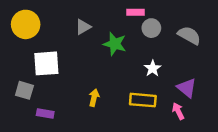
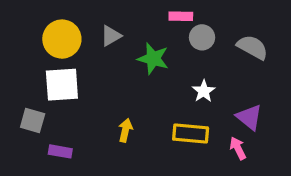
yellow circle: (26, 24) -> (62, 39), moved

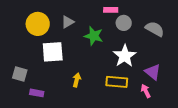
white square: (62, 85) -> (53, 52), moved
white star: (204, 91) -> (125, 56), size x1.6

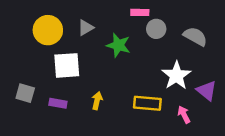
white star: (125, 56) -> (176, 75), moved
purple triangle: (153, 72) -> (207, 91), moved
purple rectangle: (37, 93) -> (58, 103), moved

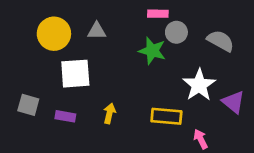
gray triangle: (86, 28) -> (97, 31), turned 30
green star: (118, 45) -> (152, 51), moved
pink arrow: (184, 115) -> (201, 139), moved

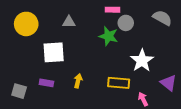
yellow circle: (54, 34) -> (26, 24), moved
gray semicircle: (221, 41) -> (162, 18), moved
purple triangle: (233, 102) -> (168, 83), moved
gray square: (28, 105) -> (19, 91), moved

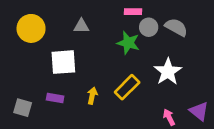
gray semicircle: (162, 18) -> (176, 27), moved
yellow rectangle: (119, 83) -> (127, 87), moved, turned -50
purple triangle: (168, 83) -> (199, 111), moved

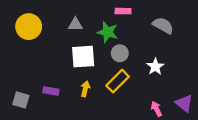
gray circle: (149, 27) -> (120, 53), moved
green star: (128, 43) -> (108, 32), moved
white square: (63, 62) -> (83, 57), moved
white star: (168, 72) -> (155, 67), size x0.7

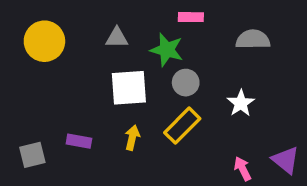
gray semicircle: (163, 25) -> (253, 39), turned -30
gray square: (21, 100) -> (32, 155), turned -30

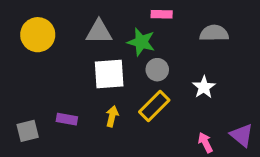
gray triangle: (117, 38) -> (99, 32), size x1.4

